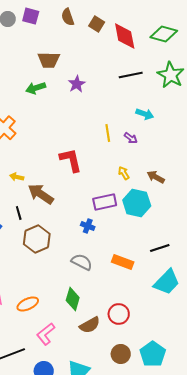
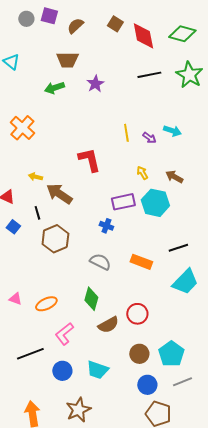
brown semicircle: (68, 17) -> (75, 26), moved, turned 66
cyan arrow: (145, 114) -> (172, 131), moved

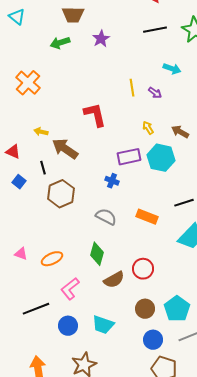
cyan arrow: (172, 131) -> (172, 69), moved

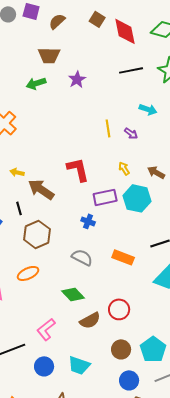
red L-shape: (95, 115) -> (78, 169), moved
green diamond: (97, 254) -> (73, 294), turned -60
orange ellipse: (52, 259) -> (28, 273), moved

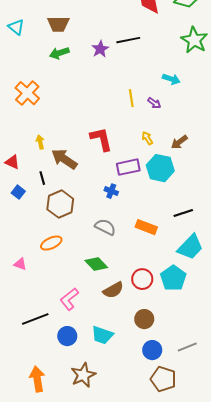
brown trapezoid: (49, 55) -> (58, 24), moved
black line: (131, 70) -> (128, 40), moved
yellow arrow: (17, 172) -> (40, 142), turned 64
brown arrow: (156, 172) -> (179, 142), turned -66
cyan pentagon: (153, 349) -> (173, 278), moved

